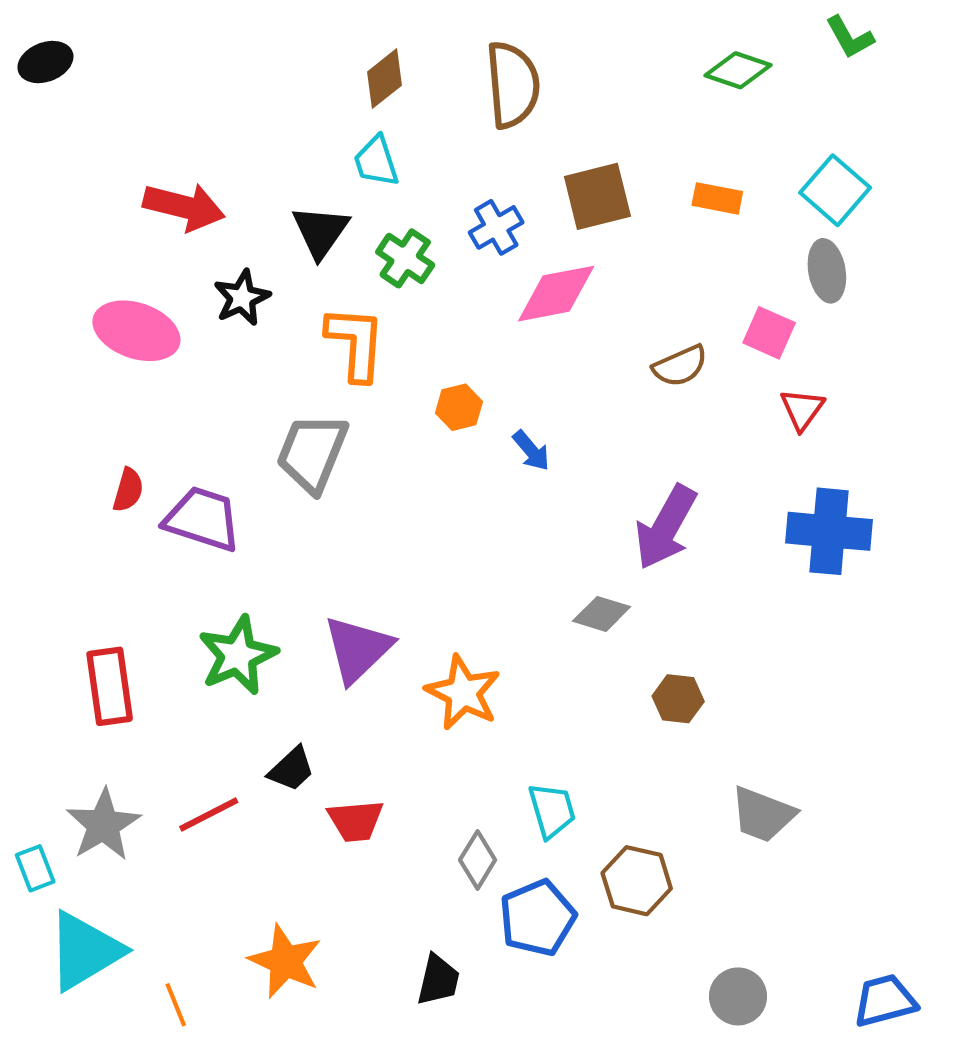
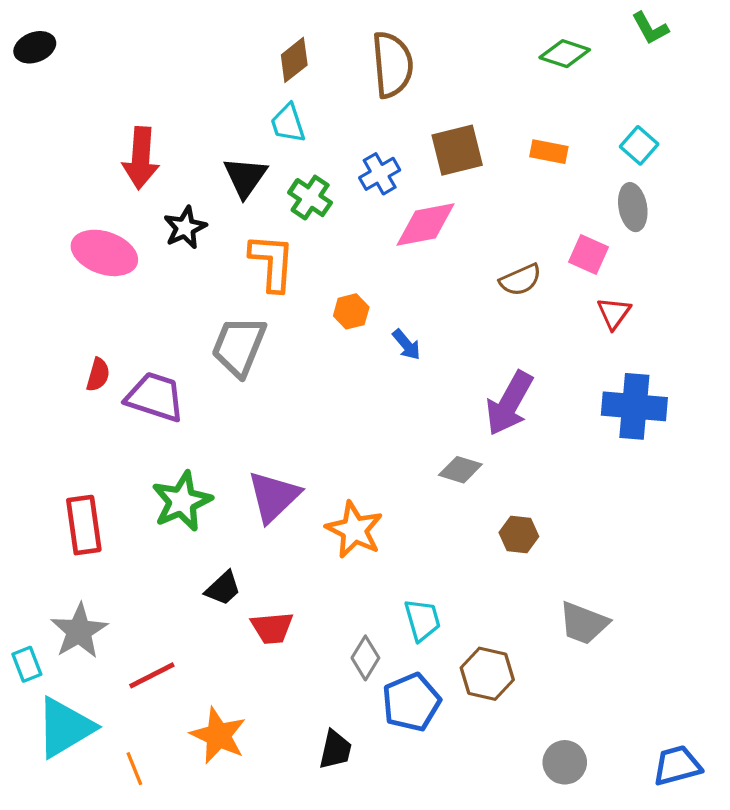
cyan square: (835, 190) -> (639, 145), size x0.7
red arrow: (184, 207) -> (141, 158), turned 80
red line: (209, 815) -> (152, 675), moved

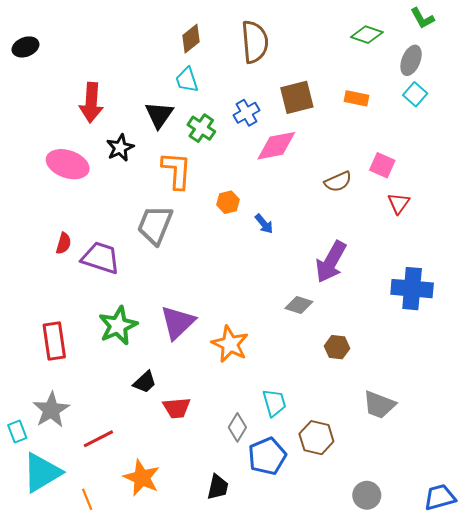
black ellipse: (35, 47) -> (25, 47), moved
gray ellipse: (633, 207) -> (411, 60), moved, turned 32
blue cross: (634, 406) -> (412, 289), moved

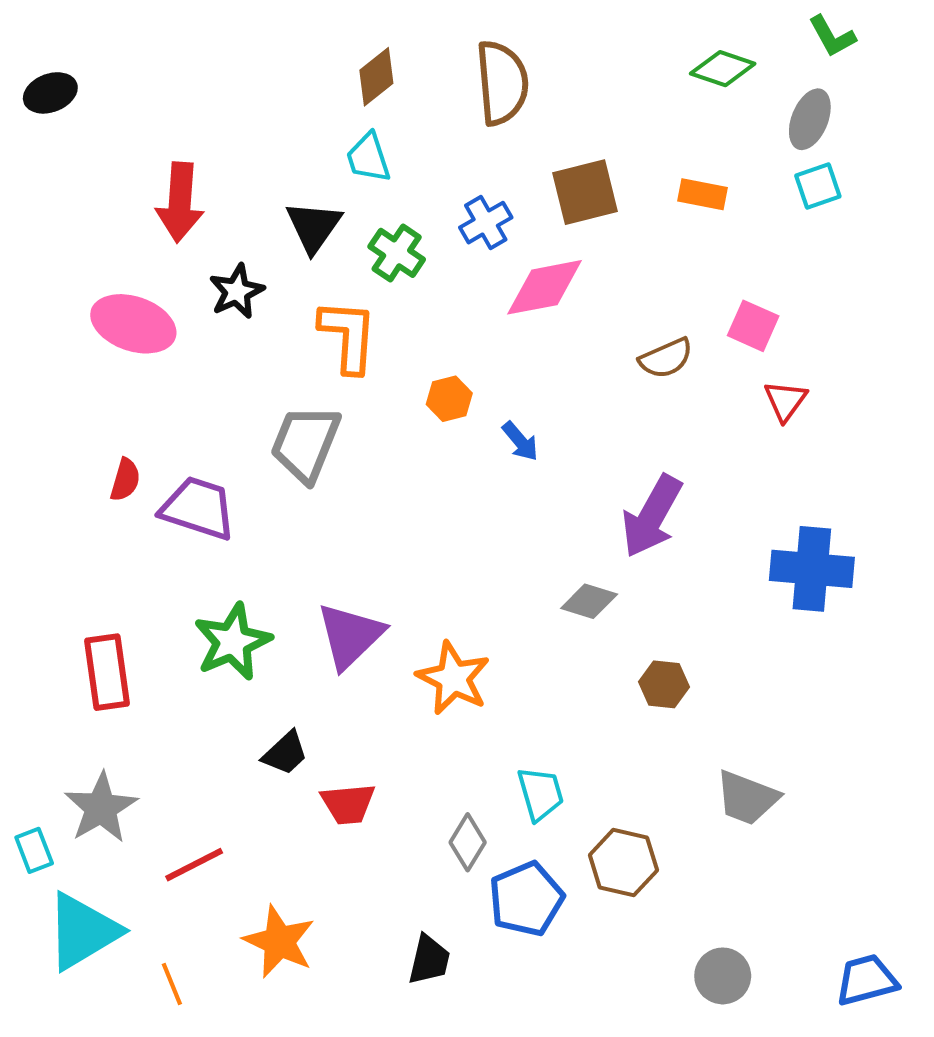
cyan square: (415, 94) -> (818, 186), turned 30

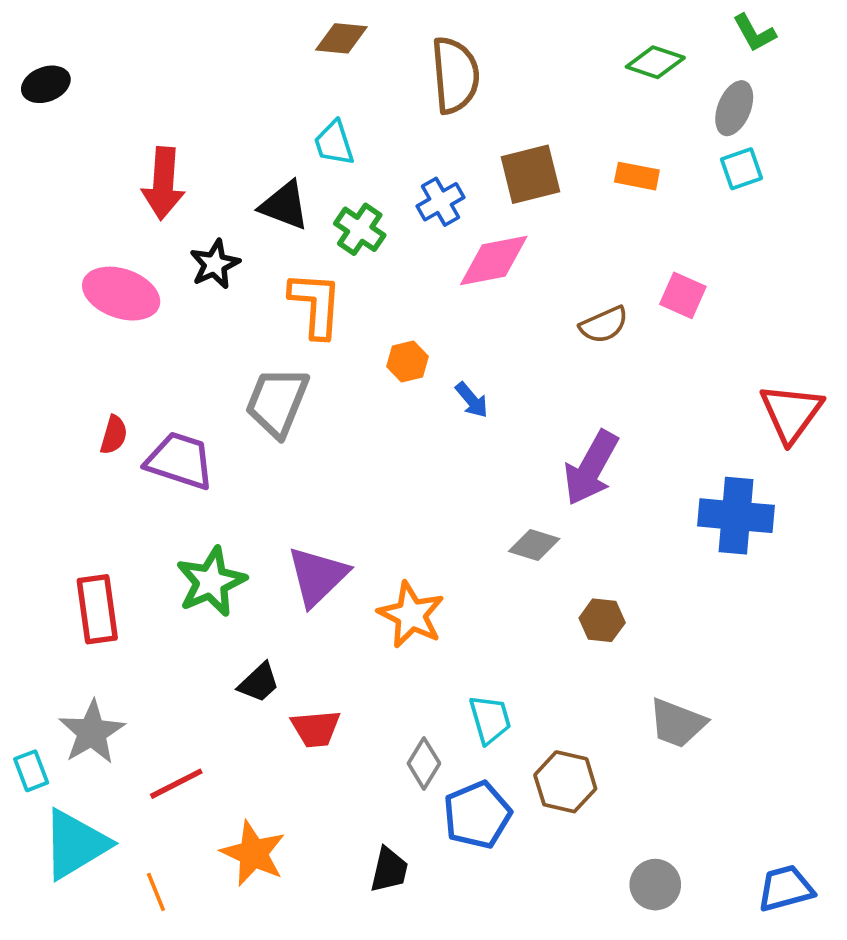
brown diamond: (376, 77) -> (341, 38), moved, turned 44
black triangle: (314, 227) -> (284, 205), turned -44
red triangle: (785, 401) -> (791, 413), moved, size x1.6

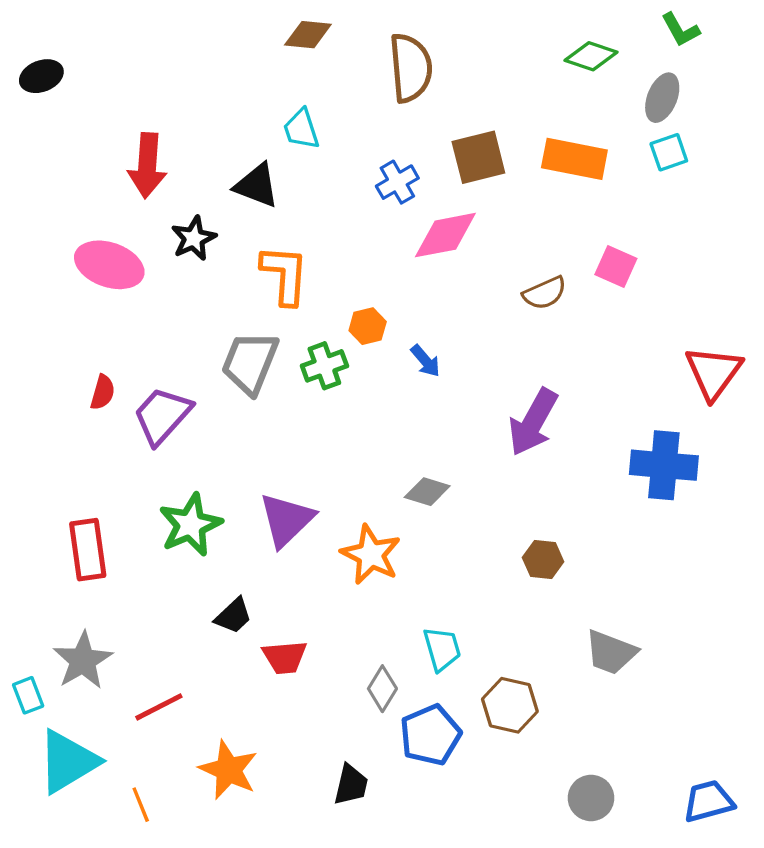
orange rectangle: (637, 176) -> (574, 159), size x1.6
green cross: (360, 229) -> (324, 366), moved, turned 36
purple trapezoid: (180, 461) -> (162, 416), turned -66
gray diamond: (534, 545) -> (427, 492), moved

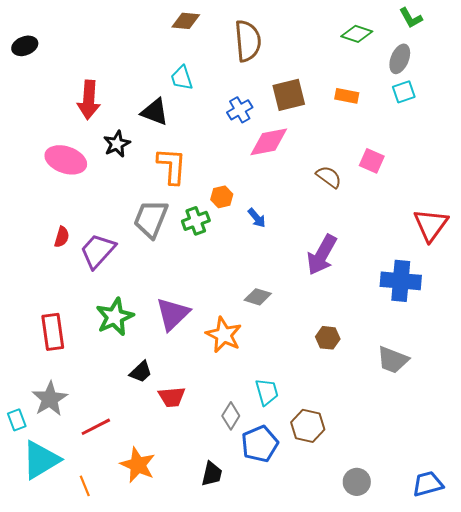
orange rectangle: (574, 159) -> (347, 96), size x0.6
brown semicircle: (545, 293) -> (329, 177), turned -120
gray trapezoid: (611, 652) -> (393, 360), moved

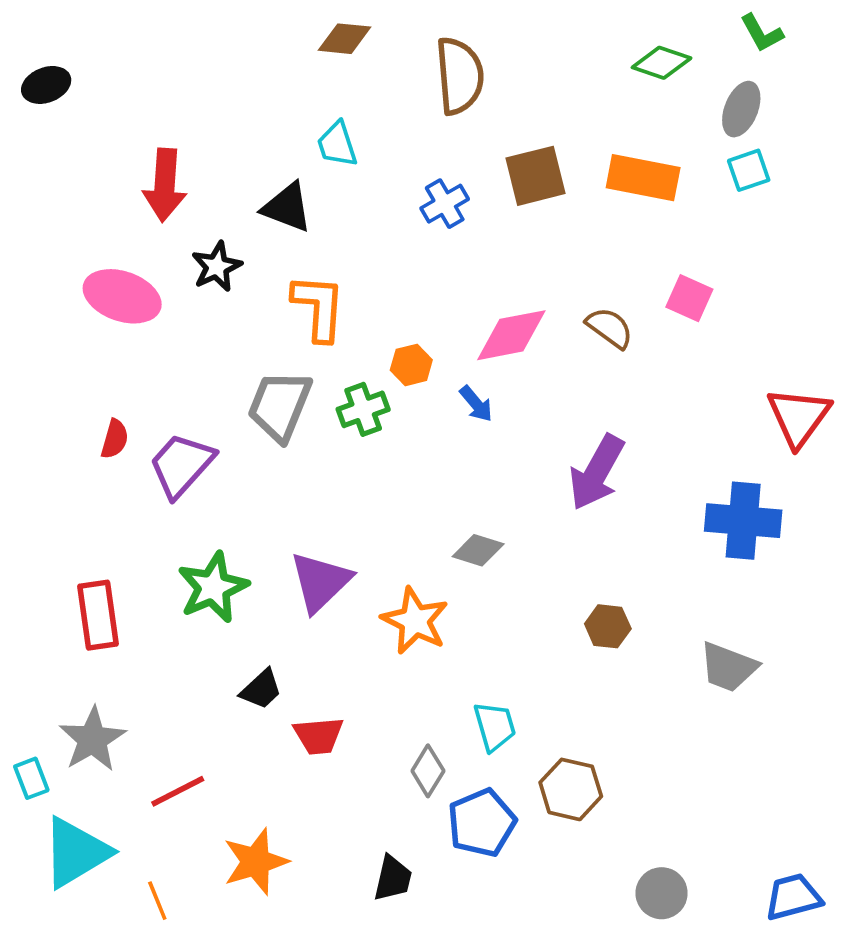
orange rectangle: (347, 96) -> (643, 178), size x1.6
pink diamond: (269, 142) -> (511, 335), moved
orange star: (138, 465) -> (256, 862), turned 30

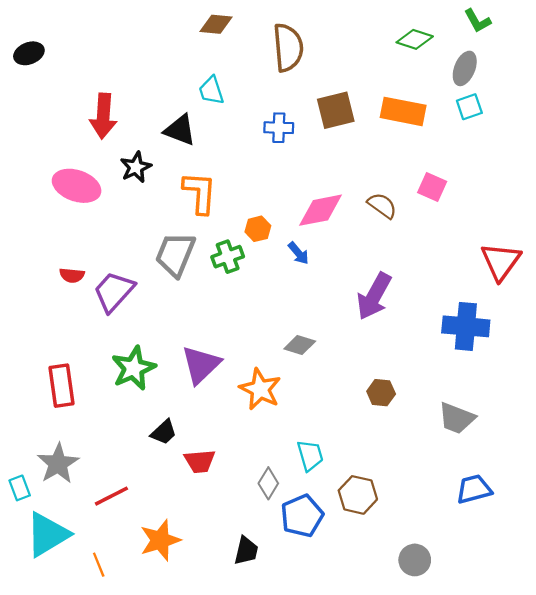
blue cross: (445, 204) -> (279, 128), turned 32
red semicircle: (115, 439) -> (72, 275), turned 80
blue trapezoid: (793, 897) -> (474, 489), moved

